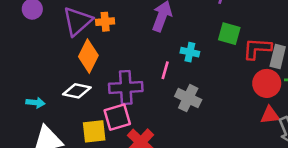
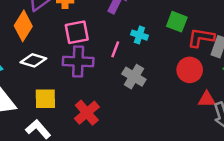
orange diamond: (88, 56) -> (23, 26), moved
red circle: (267, 83) -> (190, 70), moved
pink square: (117, 117) -> (77, 32), moved

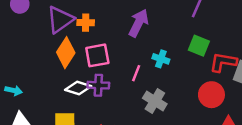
orange diamond: (23, 26) -> (66, 53), moved
white diamond: (33, 60) -> (78, 88), moved
purple cross: (78, 62) -> (98, 85), size x0.7

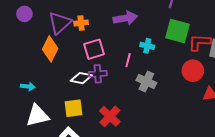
purple arrow: (139, 23) -> (125, 18), turned 60
green square: (199, 46) -> (178, 31), size x1.4
orange diamond: (66, 53) -> (50, 49), moved

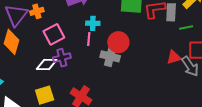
cyan cross: (147, 46) -> (93, 23), moved
red circle: (193, 71) -> (118, 42), moved

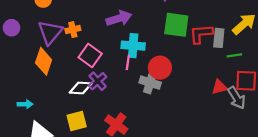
cyan cross: (93, 23) -> (133, 46), size x1.5
pink square: (54, 34) -> (90, 56), turned -30
purple cross: (62, 58) -> (98, 81), turned -30

